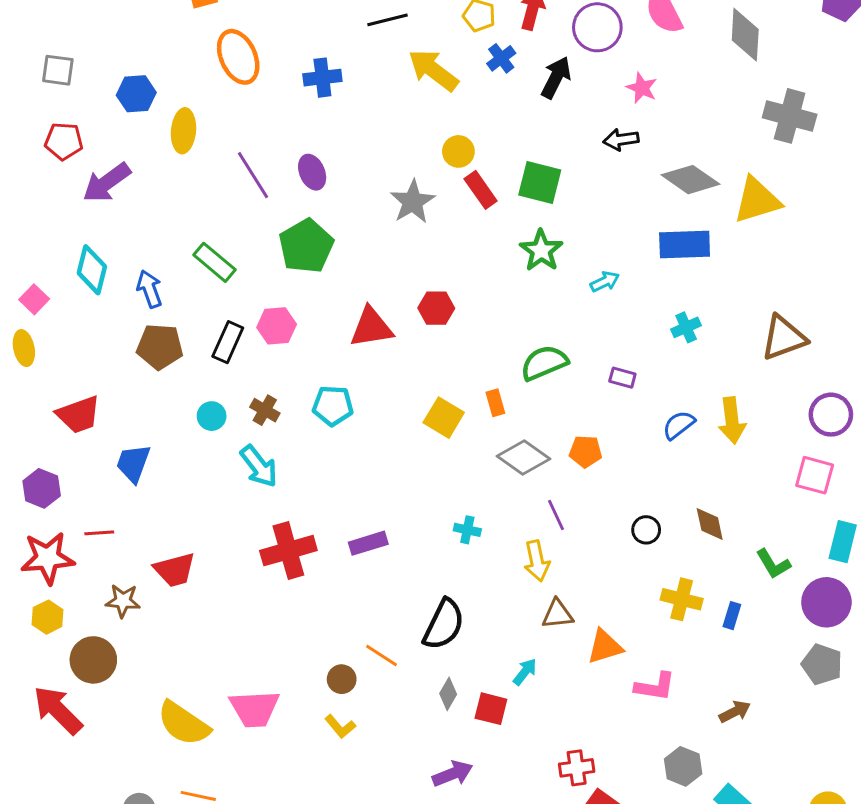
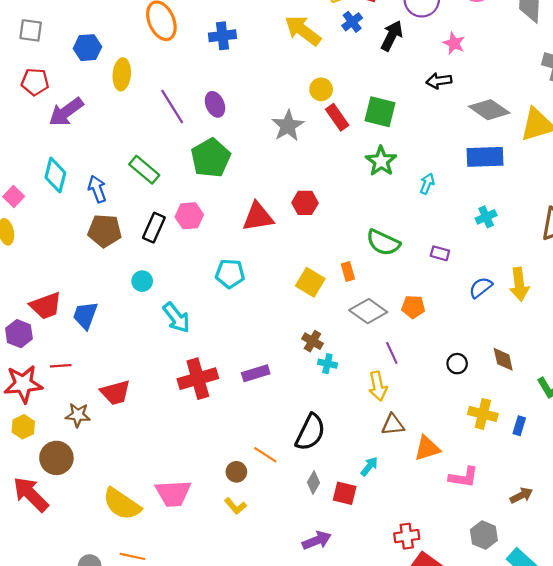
cyan arrow: (605, 282) -> (427, 184), turned -42
green semicircle: (544, 363) -> (383, 243), turned -132
brown cross: (265, 410) -> (312, 341), moved
red trapezoid: (79, 415) -> (46, 306), moved

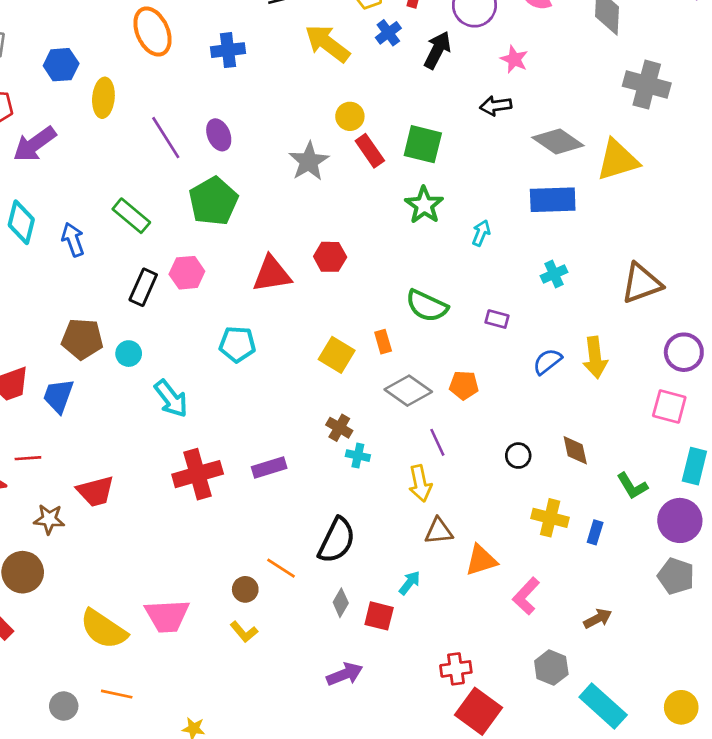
brown pentagon: (105, 231) -> (82, 339), moved
pink L-shape: (464, 477) -> (526, 596), turned 124

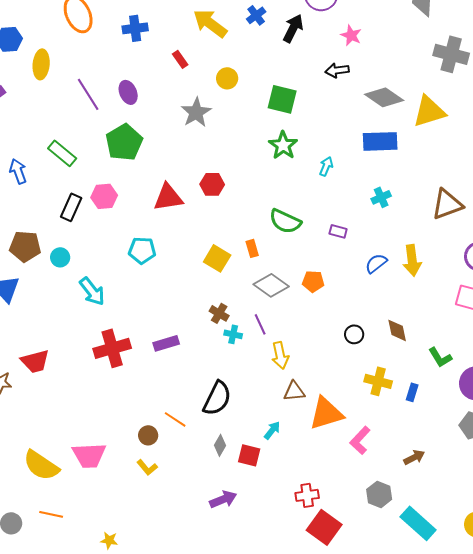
red rectangle: (370, 151) -> (180, 59), moved, size x0.7
purple line: (437, 442) -> (260, 324), moved
orange triangle: (481, 560) -> (326, 413), size x1.4

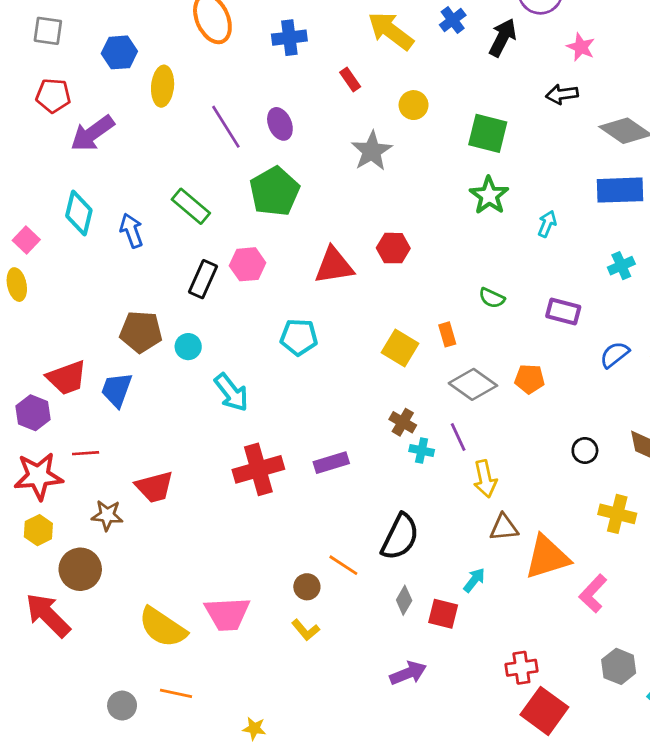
green semicircle: (285, 221) -> (492, 298), size x0.6
purple rectangle: (338, 231) -> (563, 312), size x1.4

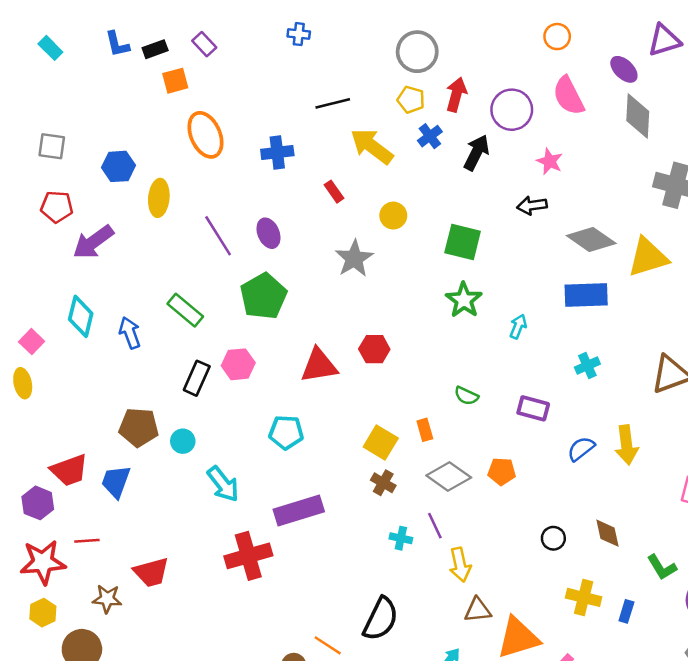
brown cross: (403, 422) -> (383, 483), moved
purple rectangle: (331, 463) -> (299, 510), moved, size x1.5

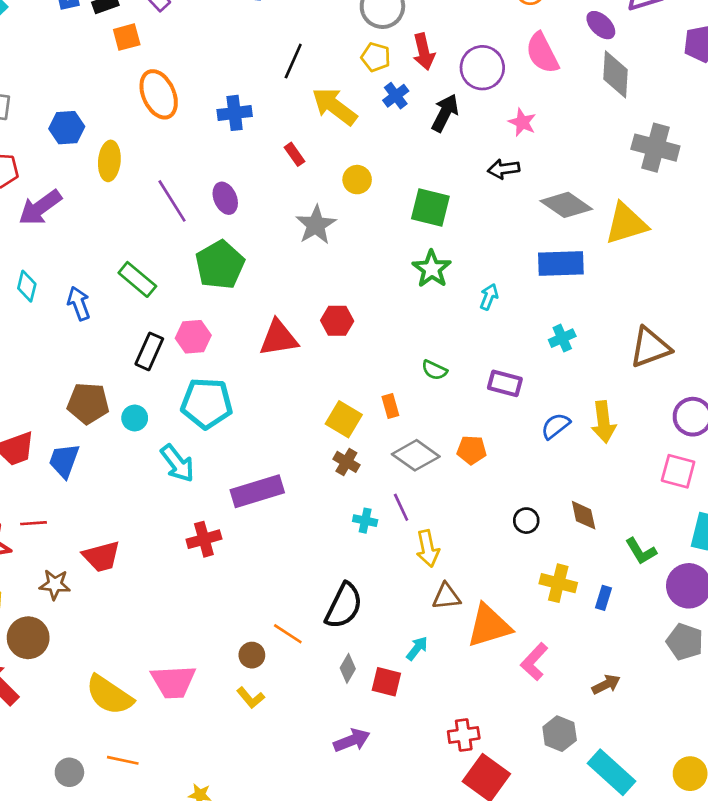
red arrow: (456, 95) -> (424, 52), turned 152
black line: (333, 103) -> (293, 61), turned -52
cyan diamond: (81, 316) -> (27, 286), size x0.7
cyan pentagon: (286, 432) -> (207, 403), moved, size x1.4
red cross: (248, 556) -> (204, 539), size x0.7

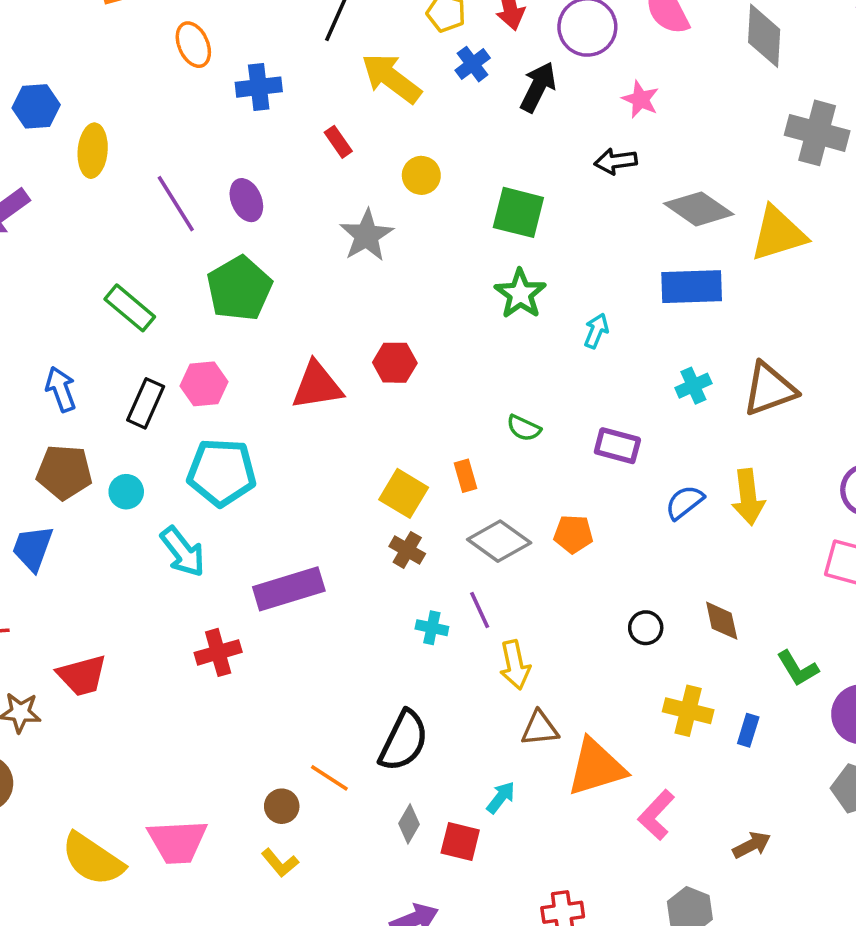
orange ellipse: (159, 94) -> (193, 45), moved, size x0.7
blue arrow: (79, 303) -> (61, 389), moved
brown triangle: (650, 347) -> (769, 389), moved

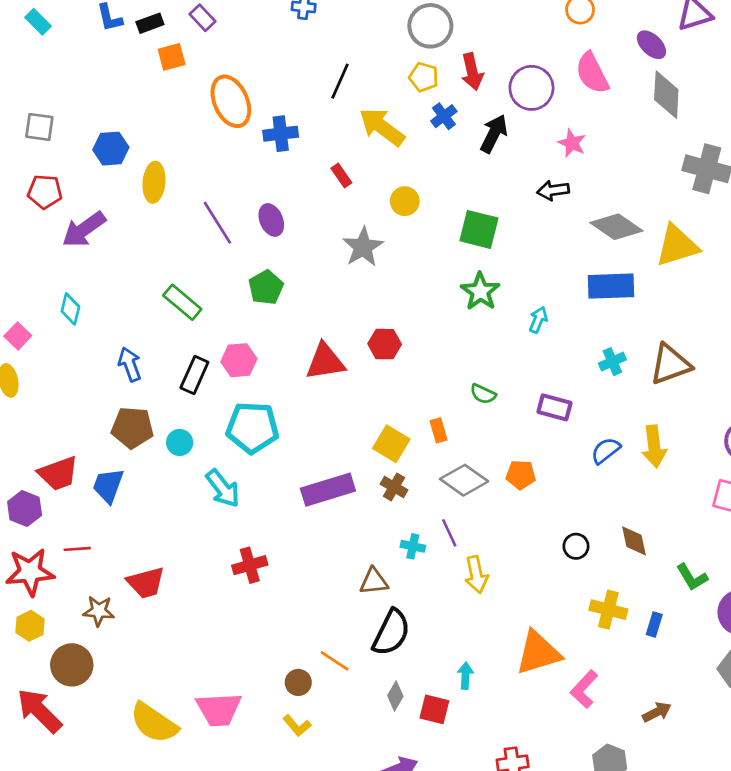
orange ellipse: (193, 45) -> (231, 101), size x1.5
green pentagon: (239, 288) -> (266, 287), size x0.7
purple rectangle: (289, 589) -> (328, 490), moved
brown triangle: (540, 728) -> (374, 581), moved
cyan arrow: (501, 797) -> (465, 676), turned -35

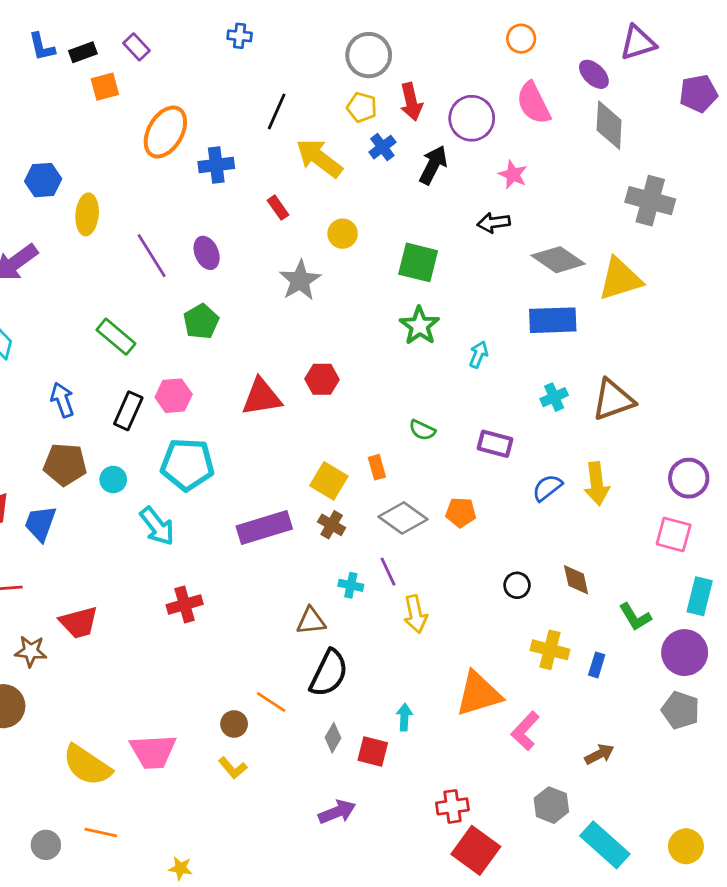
orange ellipse: (231, 101) -> (165, 132), turned 54

